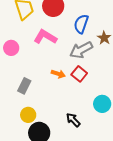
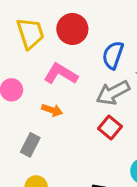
orange arrow: (58, 74) -> (52, 110), moved

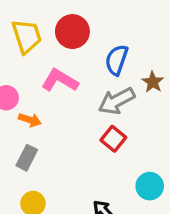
orange arrow: (52, 110) -> (30, 120), moved

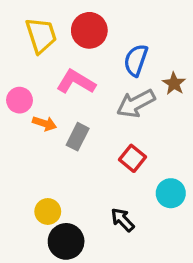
red square: (113, 139) -> (133, 158), moved
gray rectangle: (27, 158) -> (78, 137), moved

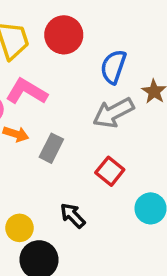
pink L-shape: (76, 82) -> (27, 92), moved
black arrow: (123, 220) -> (73, 215), moved

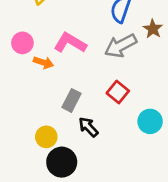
pink L-shape: (27, 92) -> (70, 43), moved
gray rectangle: (51, 148) -> (72, 100), moved

